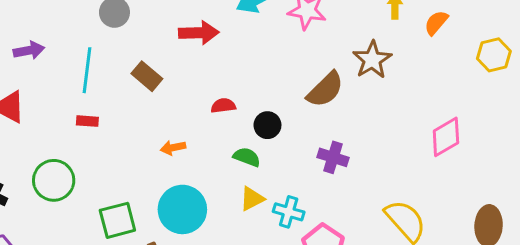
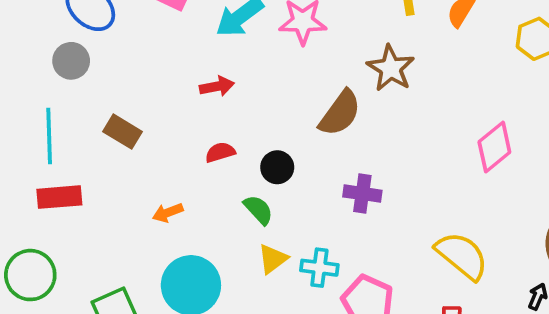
red arrow: (199, 33) -> (217, 86), moved, size x0.7
red rectangle: (87, 121) -> (59, 197), size x1.6
green semicircle: (247, 157) -> (258, 210), turned 36

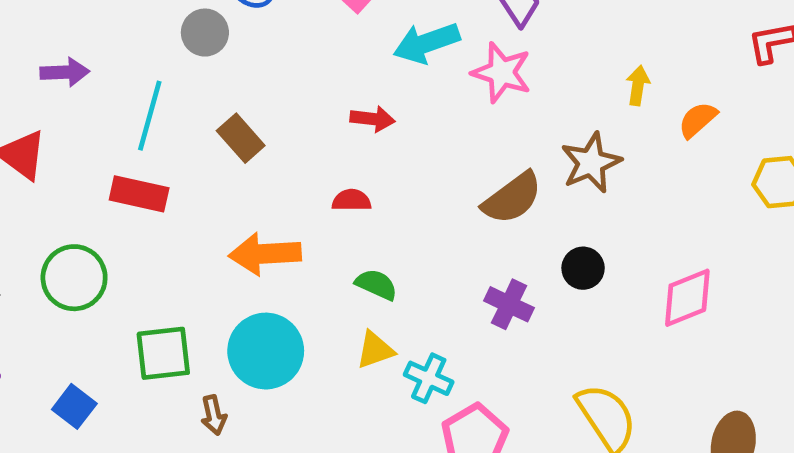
black circle: (277, 167) -> (583, 268), moved
green semicircle: (258, 210) -> (376, 285), turned -40
orange arrow: (168, 213) -> (265, 254), size x1.8

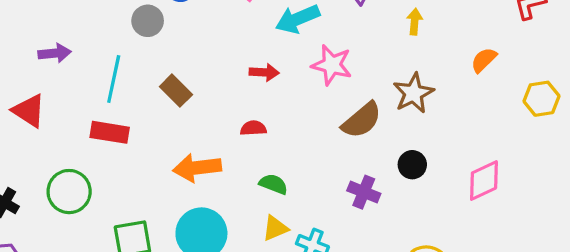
pink star: (502, 72) -> (332, 65), moved
yellow arrow: (638, 86) -> (415, 22), moved

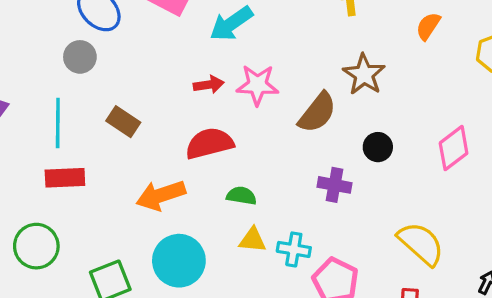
pink star: (332, 65) -> (257, 85), moved
red semicircle: (253, 128) -> (209, 143), size x1.8
yellow triangle: (275, 228) -> (253, 240), turned 40

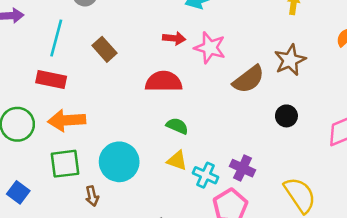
purple cross: (334, 185) -> (242, 168), moved
orange arrow: (161, 195) -> (67, 120), moved

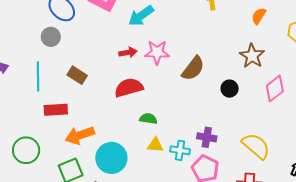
brown star: (290, 60) -> (252, 56), moved
red rectangle: (51, 80) -> (56, 110), moved
orange arrow: (67, 120) -> (80, 135), moved

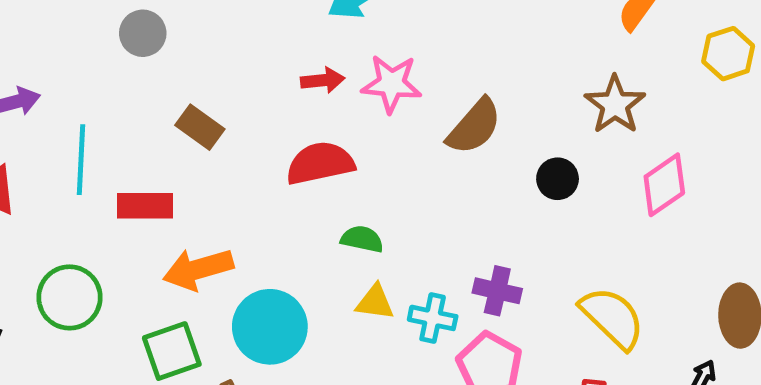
cyan line: (38, 76) -> (81, 160), moved

